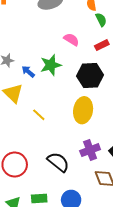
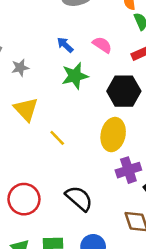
blue arrow: (28, 72) -> (65, 45), moved
purple cross: (90, 150) -> (128, 170), moved

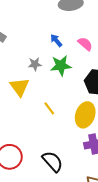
gray star: (20, 68) -> (35, 64), moved
yellow line: (57, 138) -> (49, 108), moved

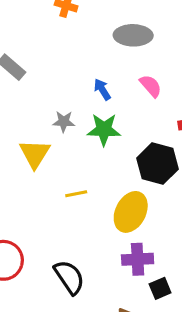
pink semicircle: (85, 44) -> (151, 86), moved
yellow line: (49, 108) -> (76, 194), turned -72

